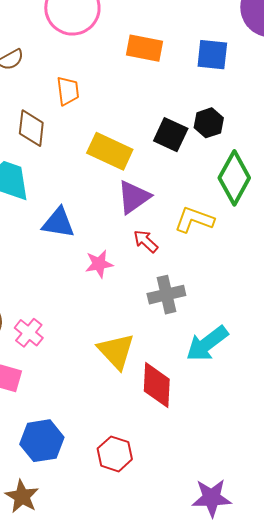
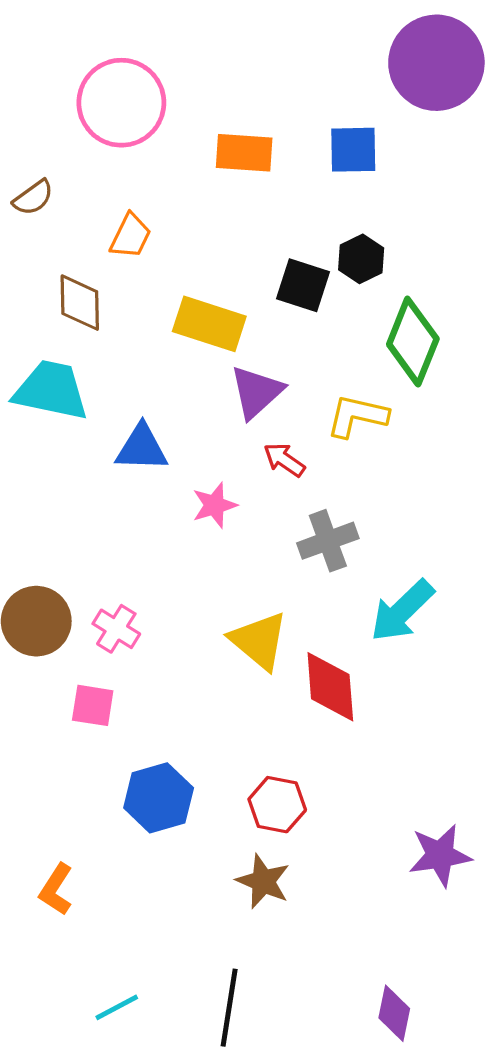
orange trapezoid: (68, 91) -> (131, 236), turned 40
brown star: (22, 496) -> (263, 881), moved

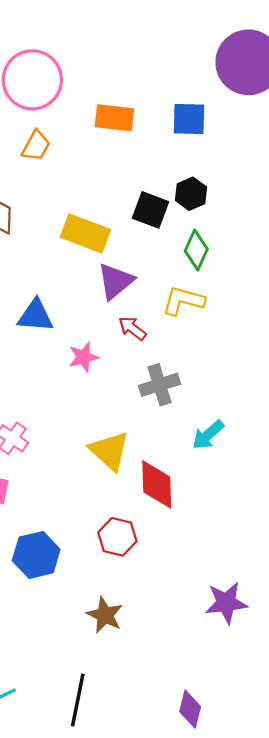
orange trapezoid: (131, 236) -> (36, 146), moved
green diamond: (413, 341) -> (196, 250), moved, size x0.7
cyan arrow: (402, 611) -> (208, 435), size x0.7
red hexagon: (277, 805) -> (117, 537), moved

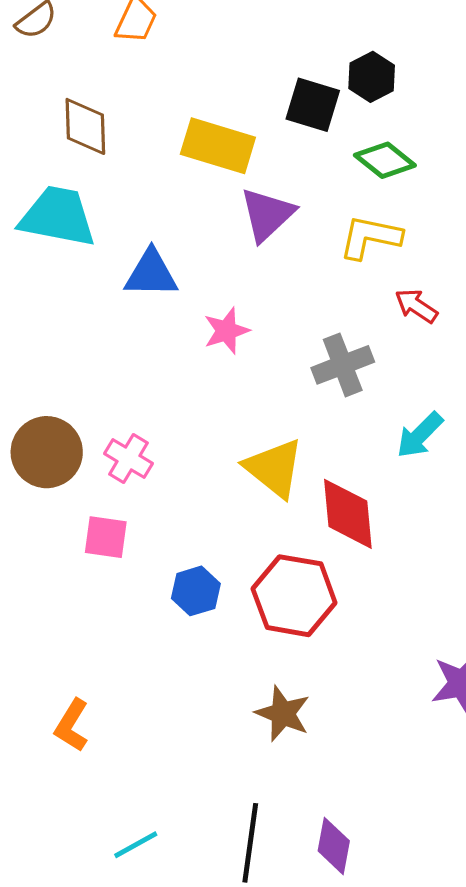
green diamond: (196, 250) -> (385, 160), turned -72
red arrow: (132, 328) -> (416, 306), moved
red hexagon: (117, 537) -> (294, 596), size x1.4
blue hexagon: (36, 555) -> (196, 591), moved, size x0.7
purple diamond: (190, 709) -> (334, 846), moved

